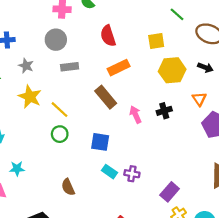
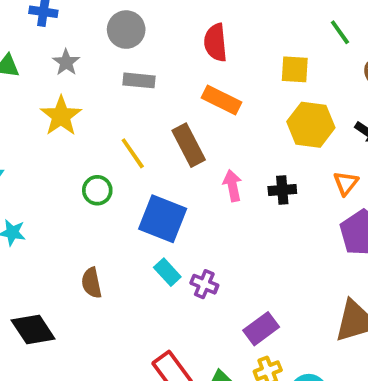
orange rectangle: (119, 68) -> (221, 100), turned 40
yellow line: (60, 110) -> (133, 153), moved
blue square: (100, 142) -> (163, 219), size x1.4

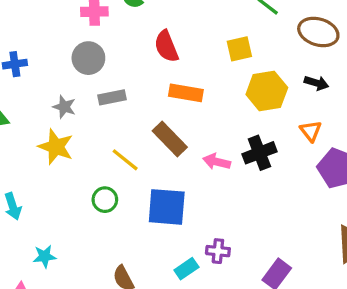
gray star: (66, 62) -> (64, 107), moved
pink arrow: (232, 186) -> (217, 162), turned -48
black cross: (282, 190) -> (259, 153), size x1.4
cyan rectangle: (167, 272) -> (186, 269), moved, turned -65

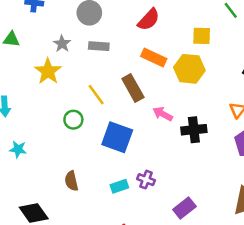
red semicircle: (166, 46) -> (149, 20), turned -130
yellow hexagon: (267, 91) -> (189, 69), moved
black cross: (259, 153) -> (194, 130), moved

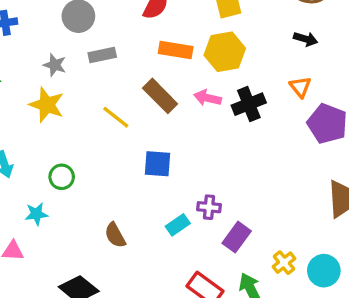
pink arrow: (163, 114) -> (208, 98), moved
green circle: (73, 120) -> (62, 177), moved
black cross: (194, 130) -> (249, 104), moved
blue square: (117, 137) -> (158, 164), size x0.7
purple rectangle: (184, 208) -> (237, 237), moved

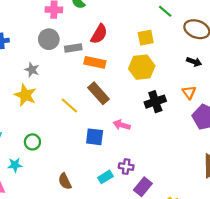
orange rectangle: (176, 50) -> (95, 62), moved
gray rectangle: (102, 55) -> (73, 48), moved
pink arrow: (208, 98) -> (122, 125), moved

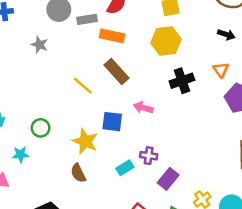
yellow star: (25, 95) -> (85, 141), moved

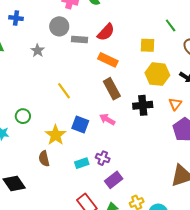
orange rectangle: (112, 36) -> (108, 60), moved
yellow hexagon: (166, 41) -> (157, 74), moved
brown rectangle: (116, 72) -> (112, 89), moved

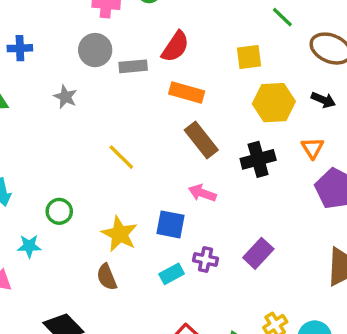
blue square: (80, 124) -> (171, 224), moved
purple rectangle: (114, 180) -> (258, 253), moved

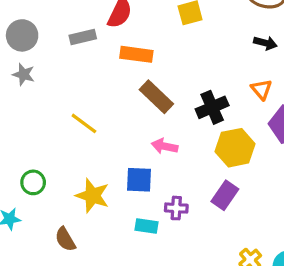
gray circle: (95, 50) -> (22, 35), moved
yellow hexagon: (274, 103) -> (235, 148), moved
cyan rectangle: (172, 274) -> (147, 226), turned 45
brown semicircle: (107, 277) -> (65, 239), moved

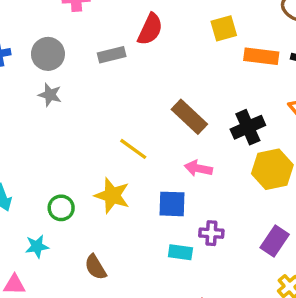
orange rectangle: (136, 54) -> (261, 56), moved
yellow line: (84, 123) -> (133, 149), moved
purple rectangle: (225, 195) -> (275, 241), moved
yellow star: (92, 196) -> (112, 195), moved

